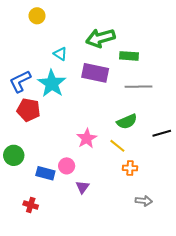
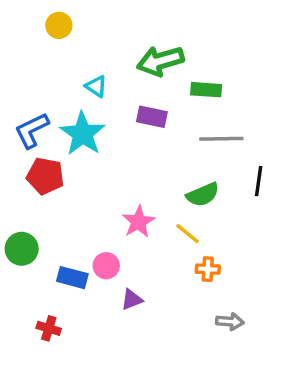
purple rectangle: (95, 73) -> (152, 117), size x0.7
black line: (162, 133) -> (259, 181), moved, turned -66
purple triangle: (82, 187) -> (132, 300), turned 32

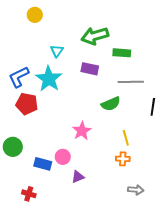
cyan triangle: (96, 86) -> (57, 51), turned 32
green semicircle: (203, 195) -> (111, 104), moved
yellow line: (187, 234) -> (126, 138), moved, turned 35

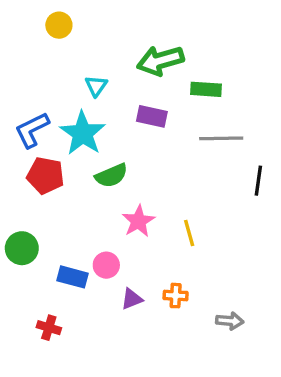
green semicircle: (111, 104) -> (111, 176), moved
yellow line: (126, 138) -> (189, 233), moved
orange cross: (123, 159) -> (176, 296), moved

